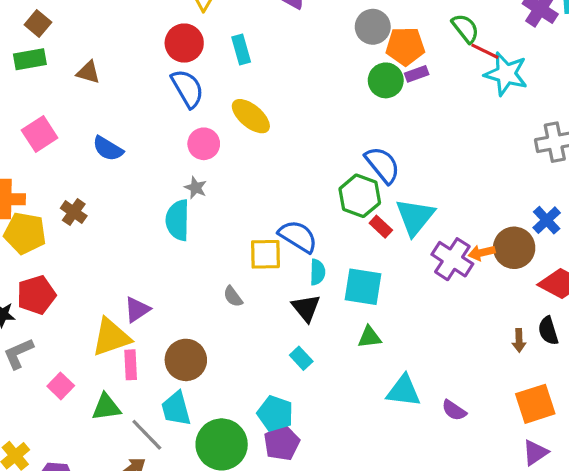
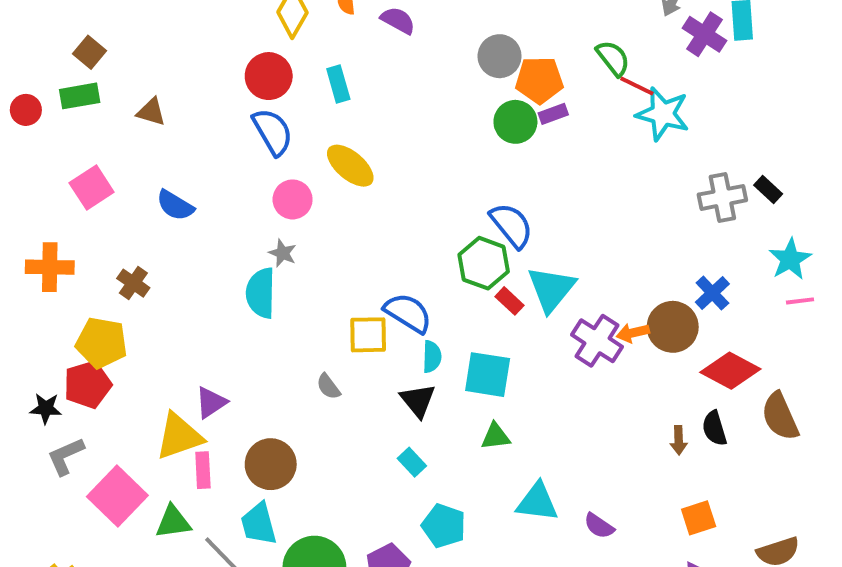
yellow pentagon: (25, 233) -> (101, 343), moved
pink square: (61, 386) -> (117, 496), size x1.8
orange square: (535, 404) -> (699, 518), size x0.7
cyan pentagon: (275, 414) -> (444, 526), moved

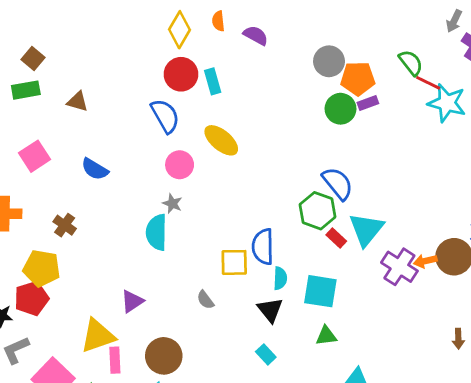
red circle: (269, 76) -> (181, 74), moved
blue semicircle: (408, 313) -> (263, 247), turned -123
purple triangle: (211, 402) -> (132, 301), moved

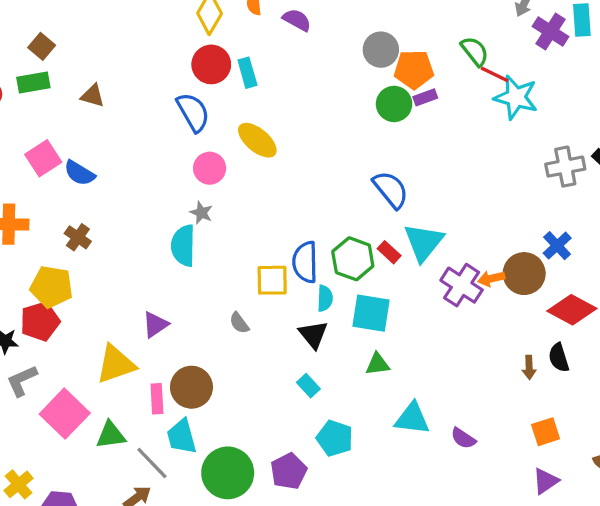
blue semicircle: (95, 169) -> (79, 173), moved
green hexagon: (318, 211) -> (353, 259), moved
pink rectangle: (115, 360) -> (157, 399), moved

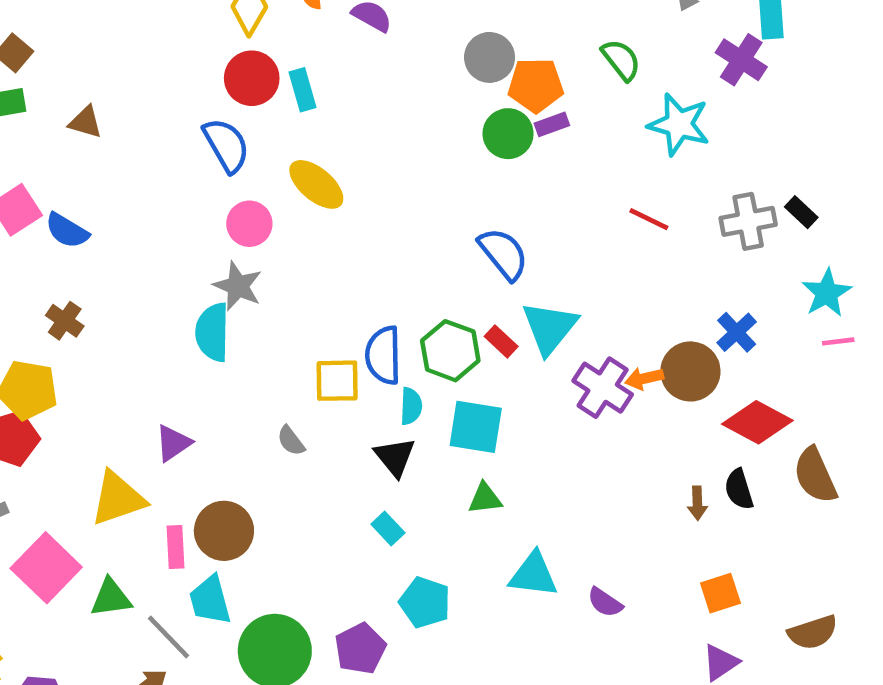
purple cross: (550, 31) -> (741, 60), moved
red line: (494, 74) -> (649, 219), moved
gray star: (201, 213) -> (238, 286), size x1.5

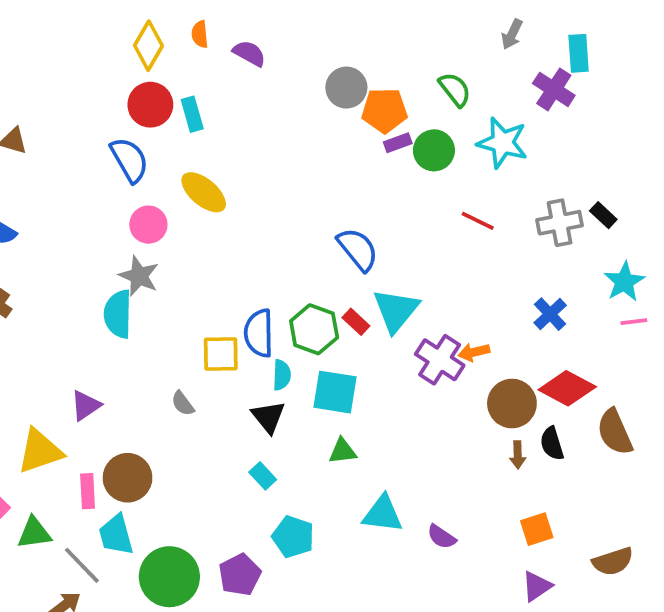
green circle: (508, 134) -> (434, 150), moved
brown circle: (690, 371) -> (512, 404), moved

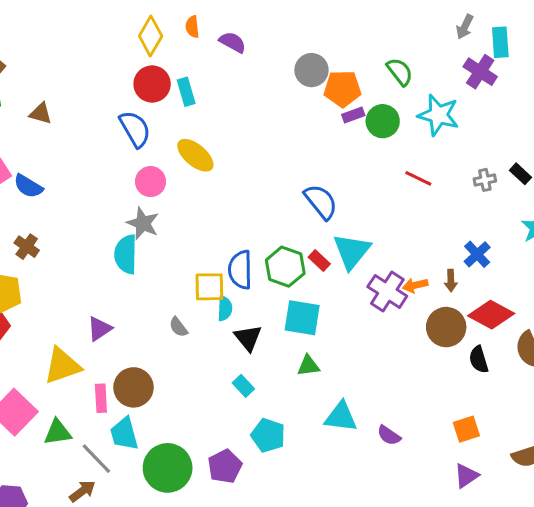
gray arrow: (512, 34) -> (465, 27), moved
gray cross: (560, 223) -> (485, 180), size x0.6
cyan semicircle: (282, 375) -> (225, 308), moved
brown arrow: (518, 455) -> (451, 281), moved

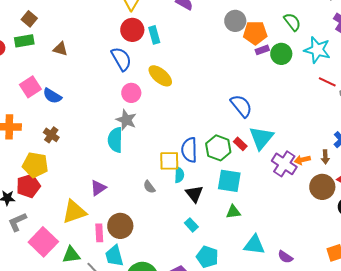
red line: (418, 178) -> (327, 82), moved

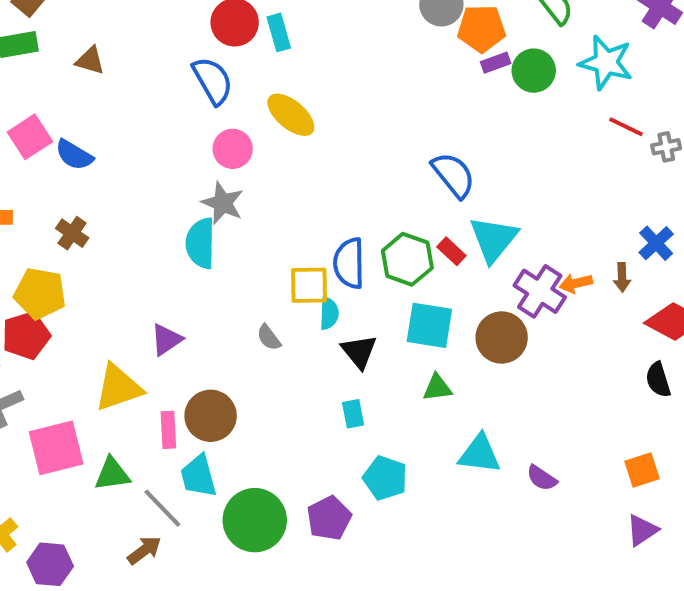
brown circle: (322, 187) -> (502, 338), moved
cyan rectangle: (191, 225) -> (353, 414), turned 32
pink square: (43, 242) -> (56, 448), turned 32

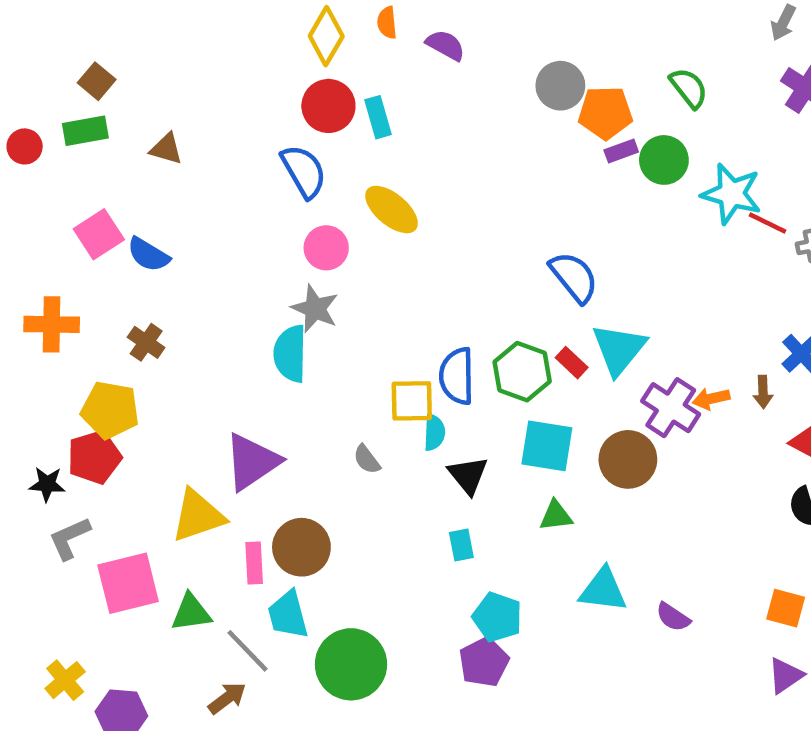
cyan star: (606, 63) -> (731, 194), moved
purple triangle: (166, 340) -> (252, 462), size x1.6
orange square: (642, 470) -> (786, 608), turned 33
purple pentagon: (329, 518) -> (484, 662), moved

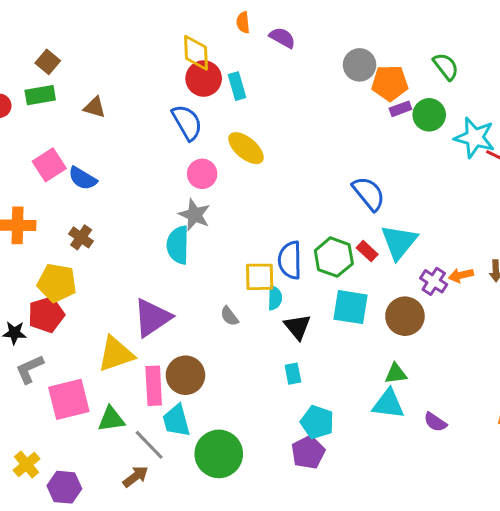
yellow diamond: (326, 36) -> (196, 53), moved, turned -33
purple cross: (671, 408) -> (434, 281), size x0.7
green triangle: (556, 516) -> (396, 374), moved
pink rectangle: (254, 563) -> (154, 386), size x1.4

